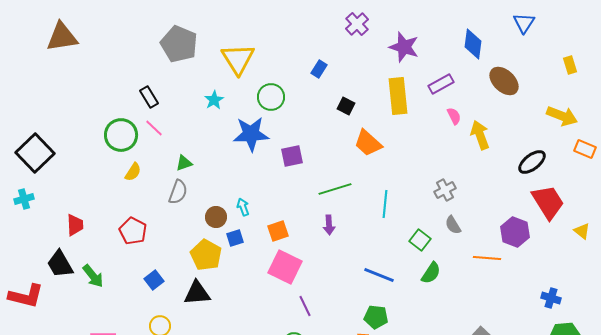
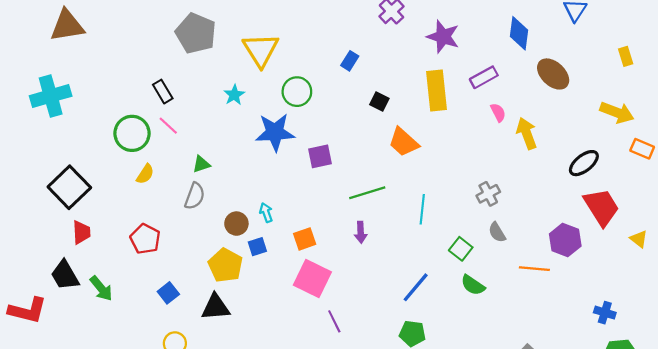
black square: (35, 153) -> (69, 187), moved
cyan cross: (24, 199) -> (51, 96), moved, size x1.8
green semicircle: (431, 273) -> (473, 285), turned 90
blue line: (379, 275) -> (416, 287), turned -72

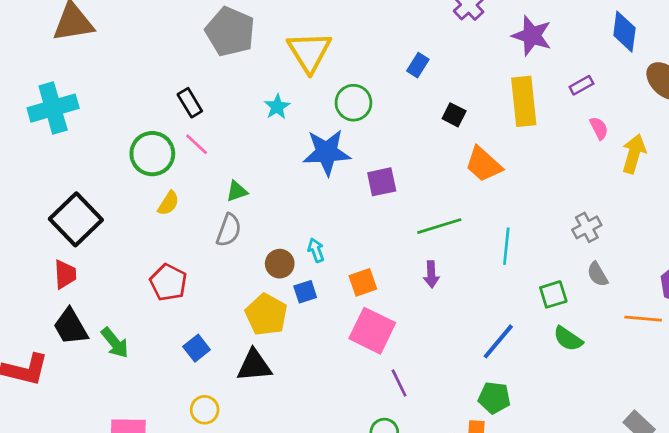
purple rectangle: (484, 77) -> (581, 85), size x0.7
yellow arrow: (527, 133) -> (634, 154), turned 36
red trapezoid: (81, 232) -> (65, 274), moved
green square: (461, 249) -> (553, 294), turned 35

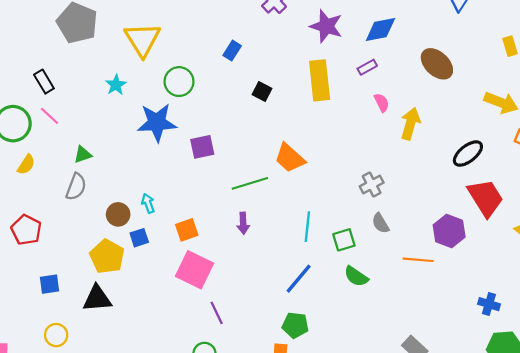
blue diamond: (624, 32) -> (380, 30), moved, turned 72
orange trapezoid: (484, 164) -> (290, 158), moved
cyan line: (506, 246) -> (307, 227), moved
blue square: (197, 348) -> (49, 284), turned 30

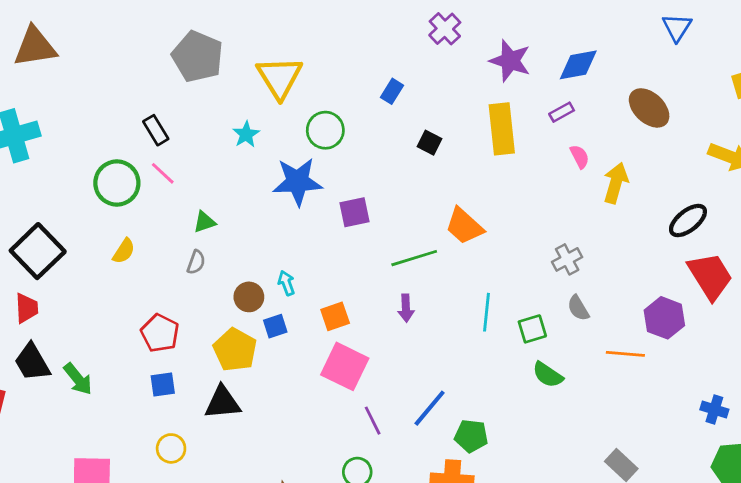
yellow semicircle: (26, 165) -> (124, 251), moved
gray semicircle: (76, 187) -> (196, 262), size x0.7
red pentagon: (26, 230) -> (160, 333), moved
blue line: (299, 279) -> (430, 408), moved

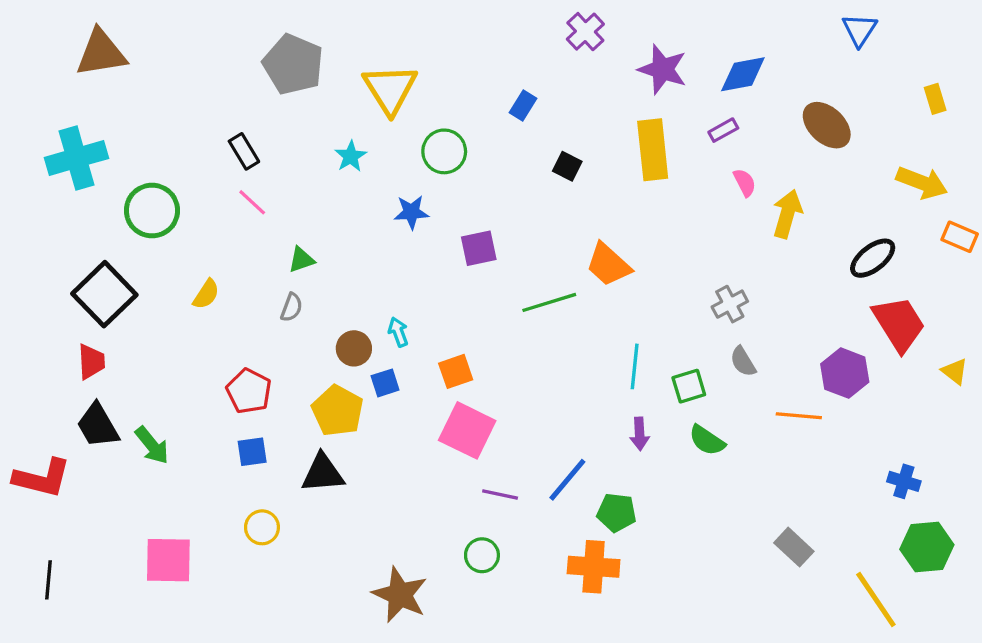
blue star: (298, 182) -> (411, 212), size x0.6
green circle: (117, 183) -> (152, 211), moved
purple arrow: (406, 308) -> (640, 434), moved
purple line: (373, 421) -> (500, 495), turned -52

